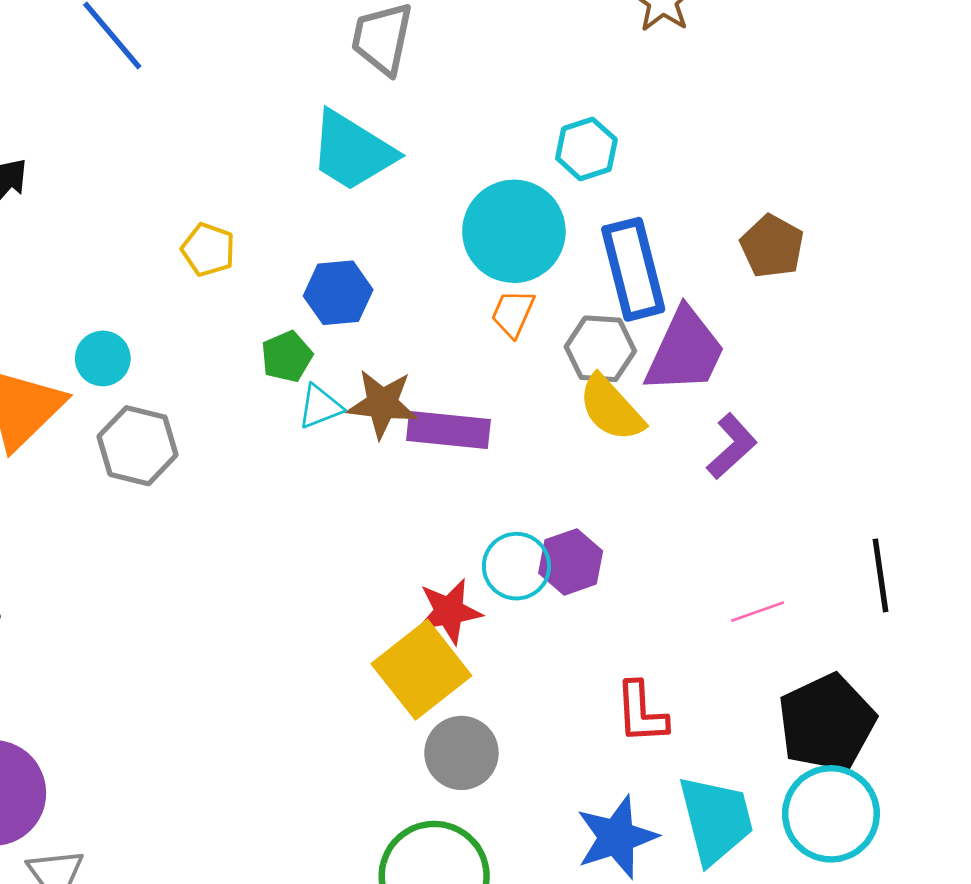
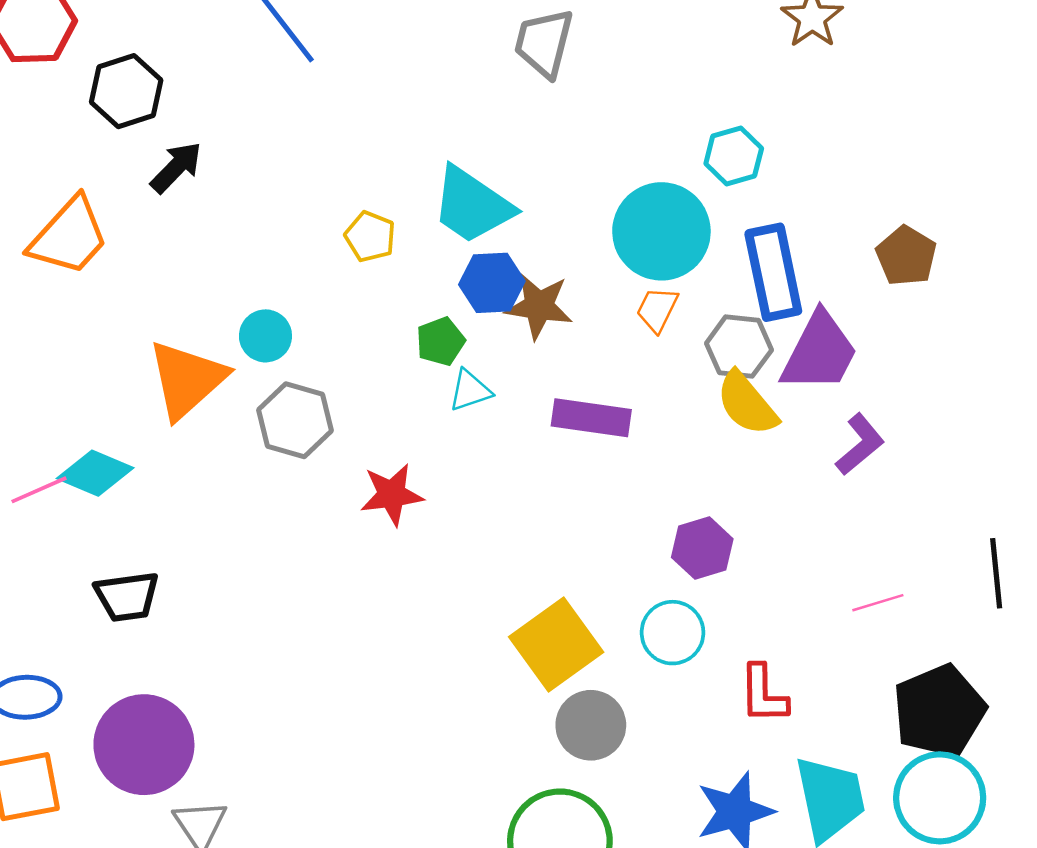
cyan trapezoid: (352, 151) -> (472, 205), moved
brown star: (382, 404) -> (539, 306), moved
cyan circle: (516, 566) -> (673, 633), moved
red star: (449, 611) -> (392, 495), moved

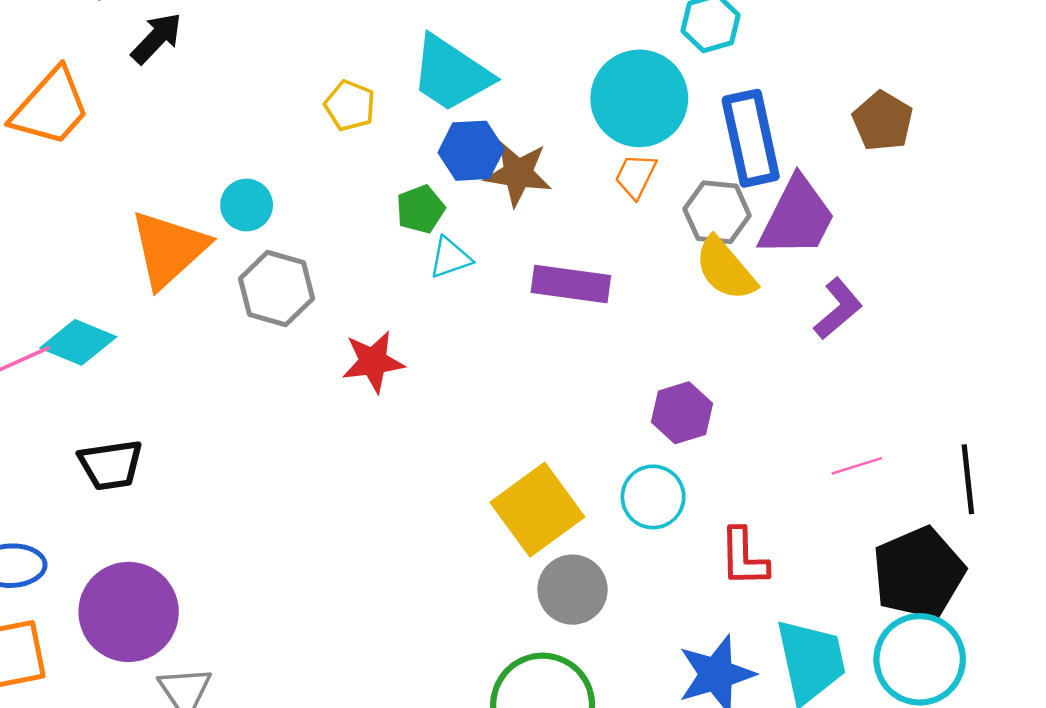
black line: (996, 573) -> (968, 479), moved

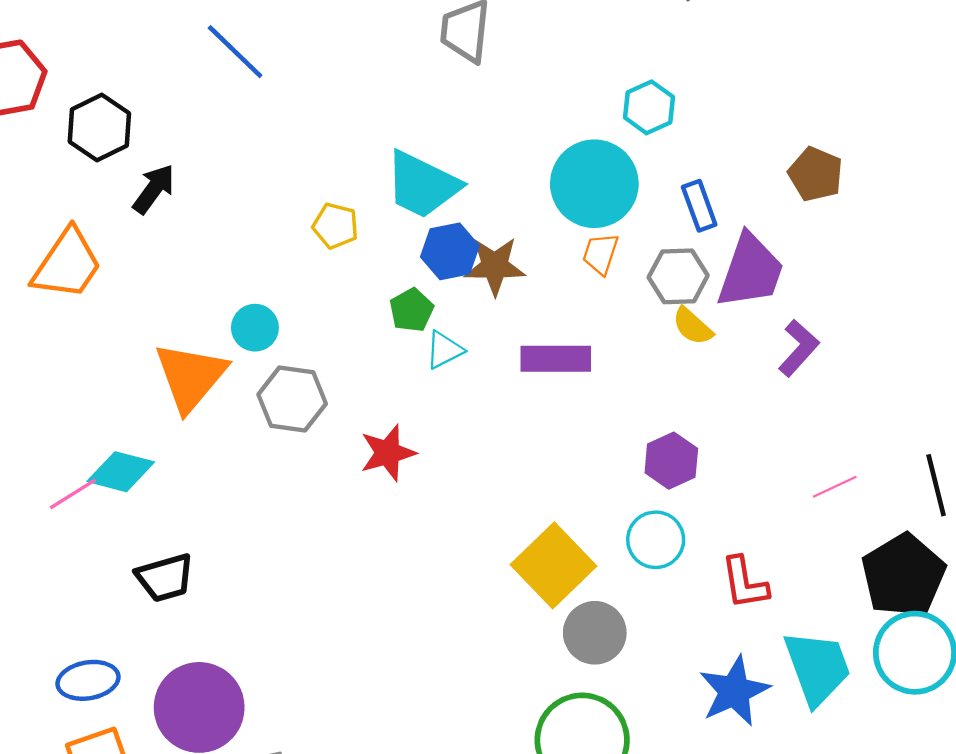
blue rectangle: (751, 138) -> (699, 206), size x0.6
yellow semicircle: (725, 269) -> (693, 326), size x0.7

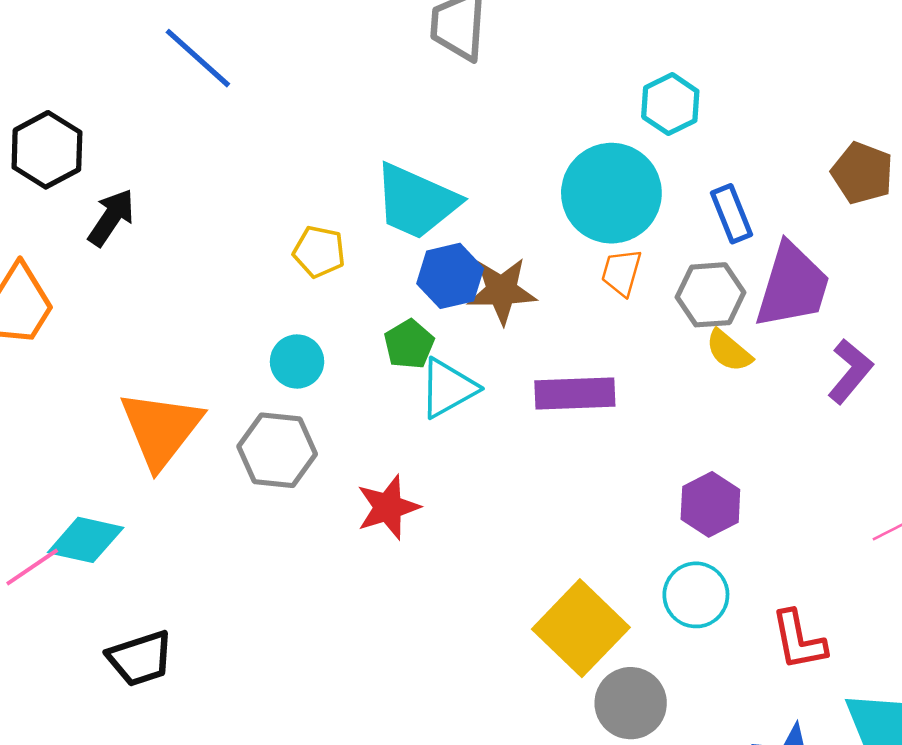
cyan circle: (255, 328) -> (297, 362), moved
cyan triangle: (444, 350) -> (448, 388), size x1.4

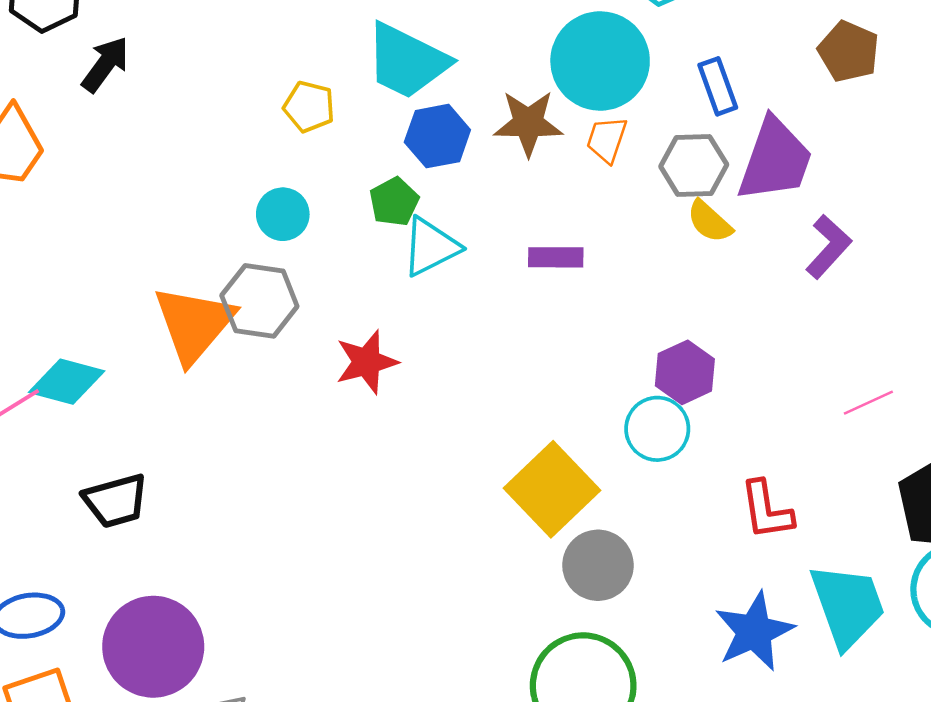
brown star: (502, 291) -> (528, 123), moved
purple rectangle: (575, 394) -> (556, 257), size x0.7
orange triangle: (161, 429) -> (194, 324), moved
cyan circle: (696, 595) -> (657, 429), moved

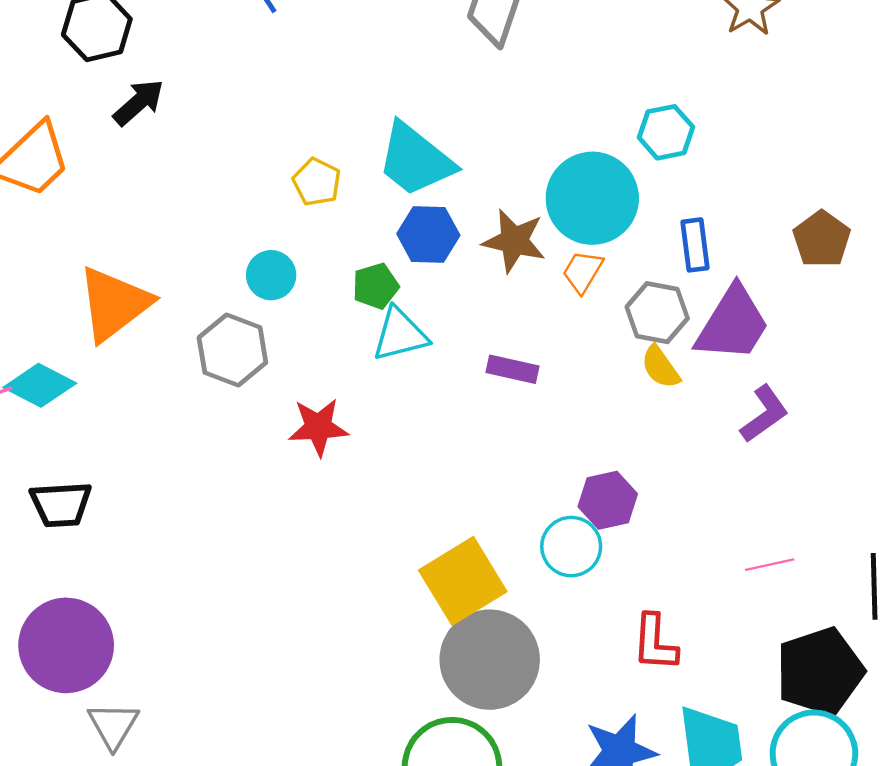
orange triangle: (194, 324) -> (114, 304), moved
gray circle: (598, 565) -> (490, 660), size x1.5

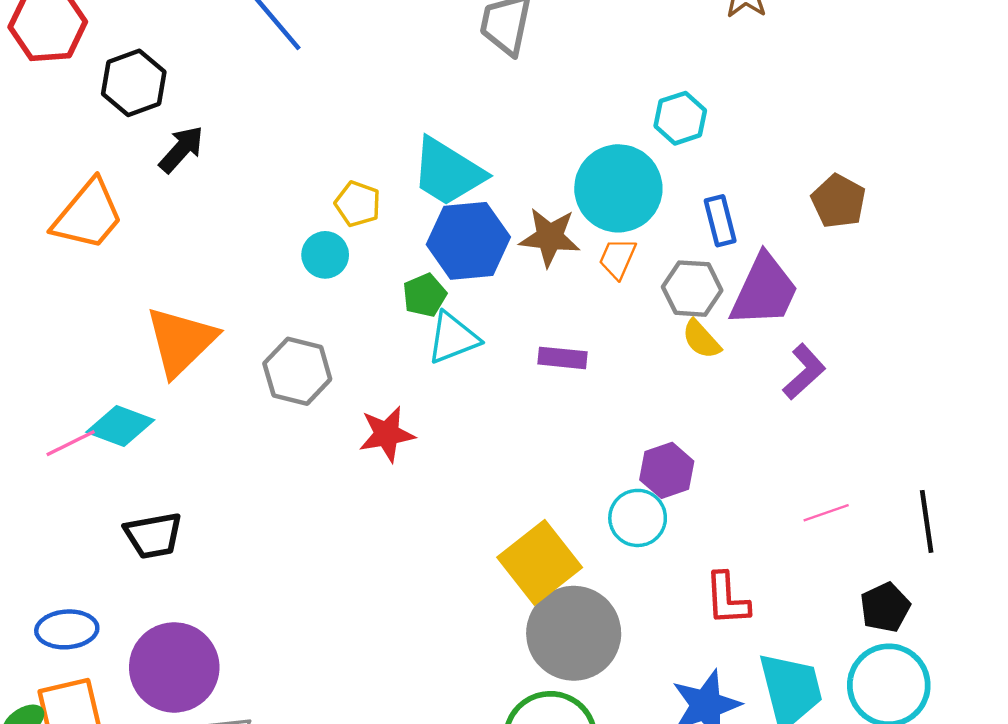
blue hexagon: (428, 235) -> (468, 241), size x1.4
cyan circle: (271, 275) -> (325, 255), moved
black pentagon: (820, 671) -> (885, 607), size x0.6

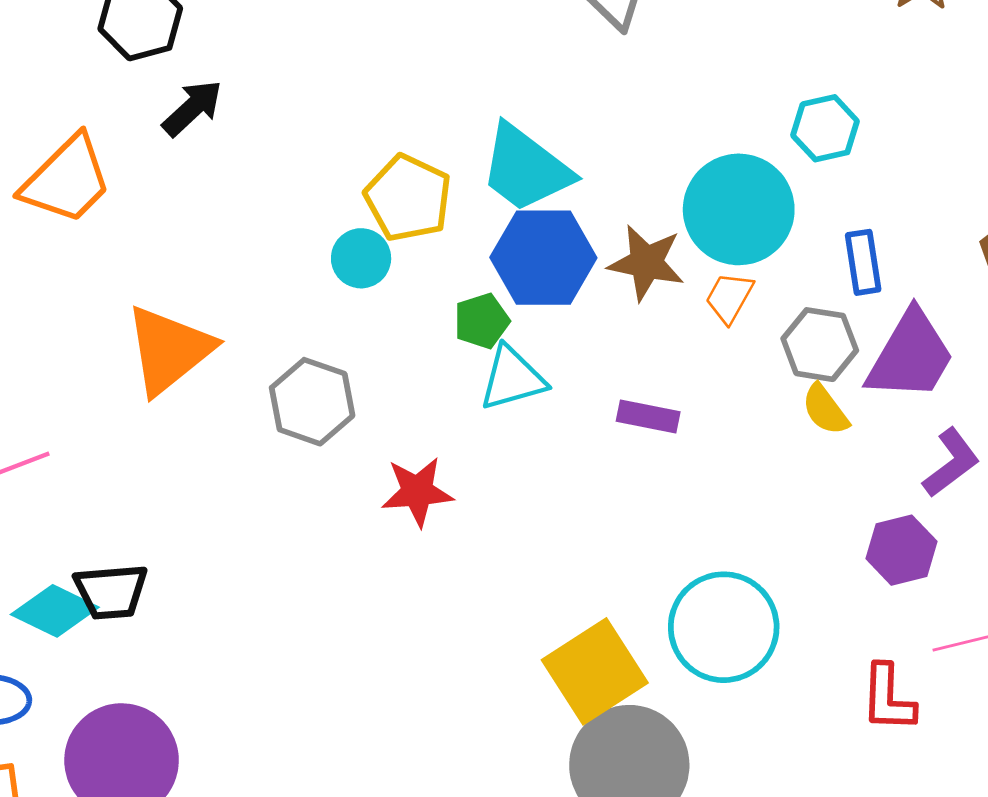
yellow pentagon: (358, 204) -> (408, 198), size x1.5
cyan diamond: (120, 426) -> (55, 611), moved
purple hexagon: (667, 470) -> (902, 550), moved
cyan circle: (638, 518) -> (724, 627), size x1.5
red L-shape: (727, 599) -> (888, 698), moved

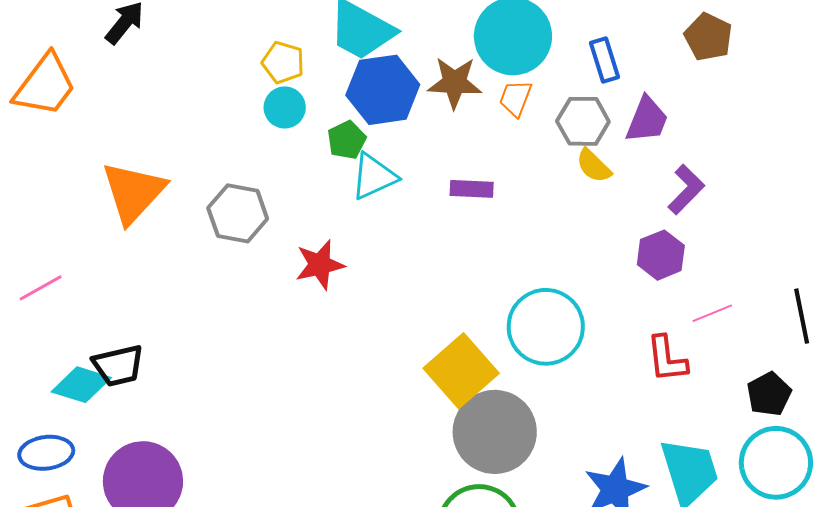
yellow pentagon: (408, 198) -> (283, 63), size x0.7
cyan circle: (361, 258) -> (285, 107), moved
purple trapezoid: (911, 356) -> (647, 120), size x0.7

